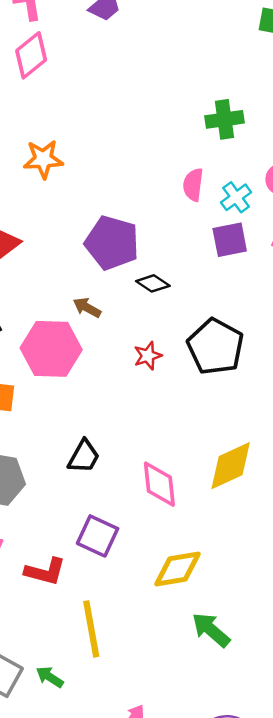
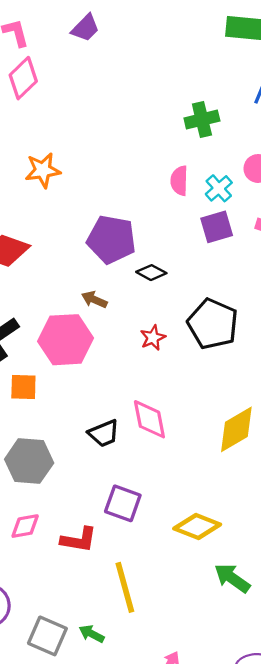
black trapezoid: (84, 456) -> (104, 433), turned 44
pink diamond: (159, 484) -> (149, 419), moved
yellow diamond: (177, 569) -> (197, 526), turned 36

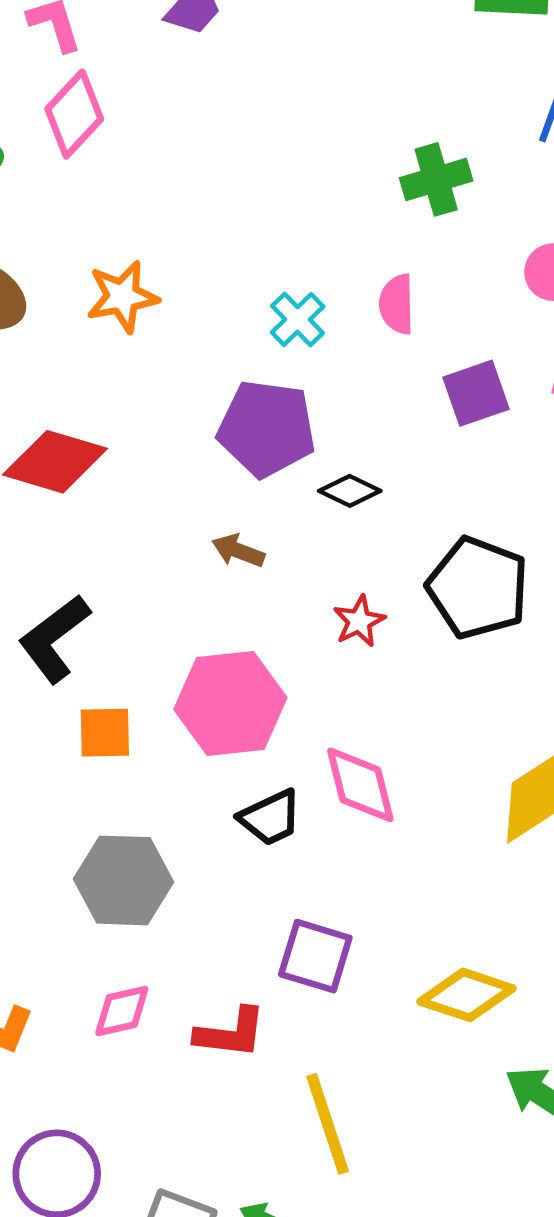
cyan cross: (219, 188) -> (298, 319), moved
pink hexagon: (66, 340) -> (230, 703), moved

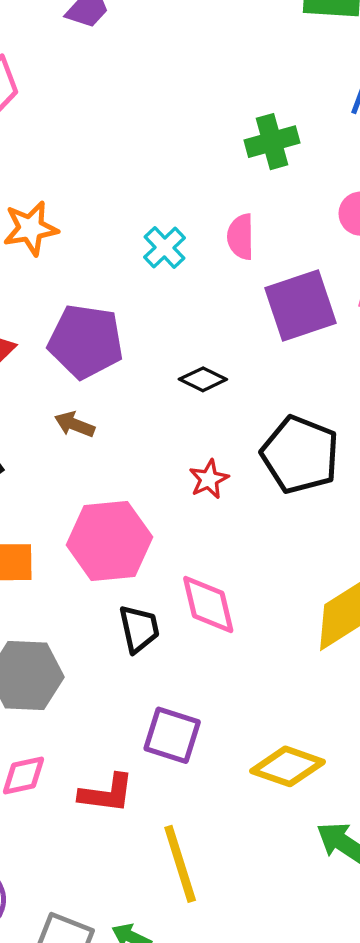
purple square: (476, 393) -> (301, 306), size x1.4
purple pentagon: (267, 428) -> (86, 341), moved
brown arrow: (238, 551) -> (75, 424), moved
black trapezoid: (270, 818) -> (139, 629), turned -78

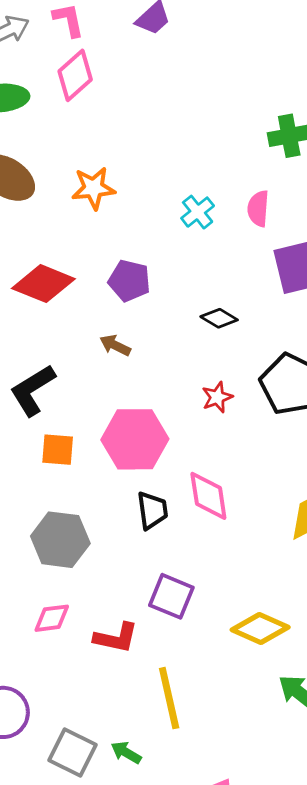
purple pentagon: (86, 341) -> (129, 281), size x0.7

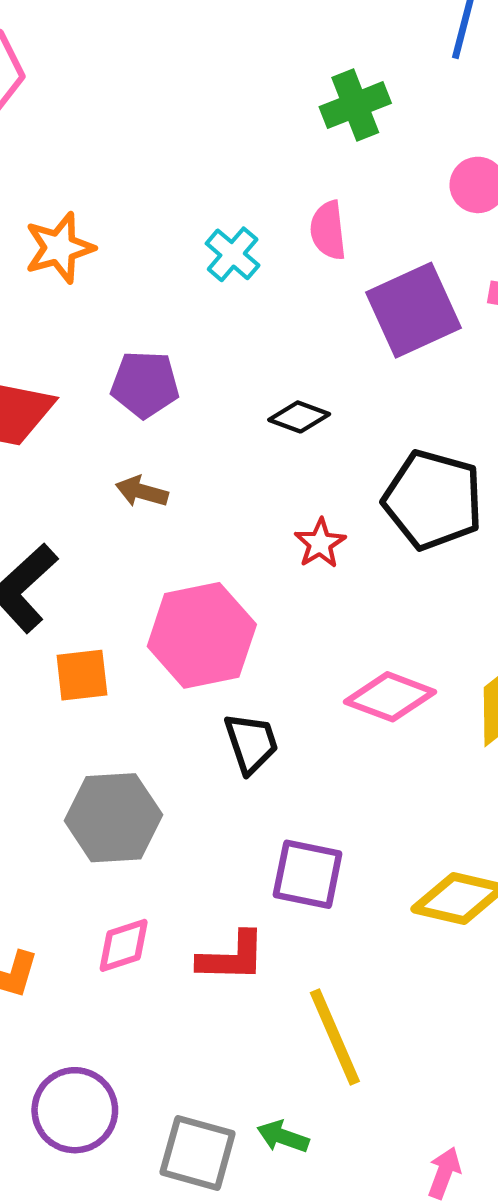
pink diamond: (208, 496) -> (390, 697), moved, turned -50

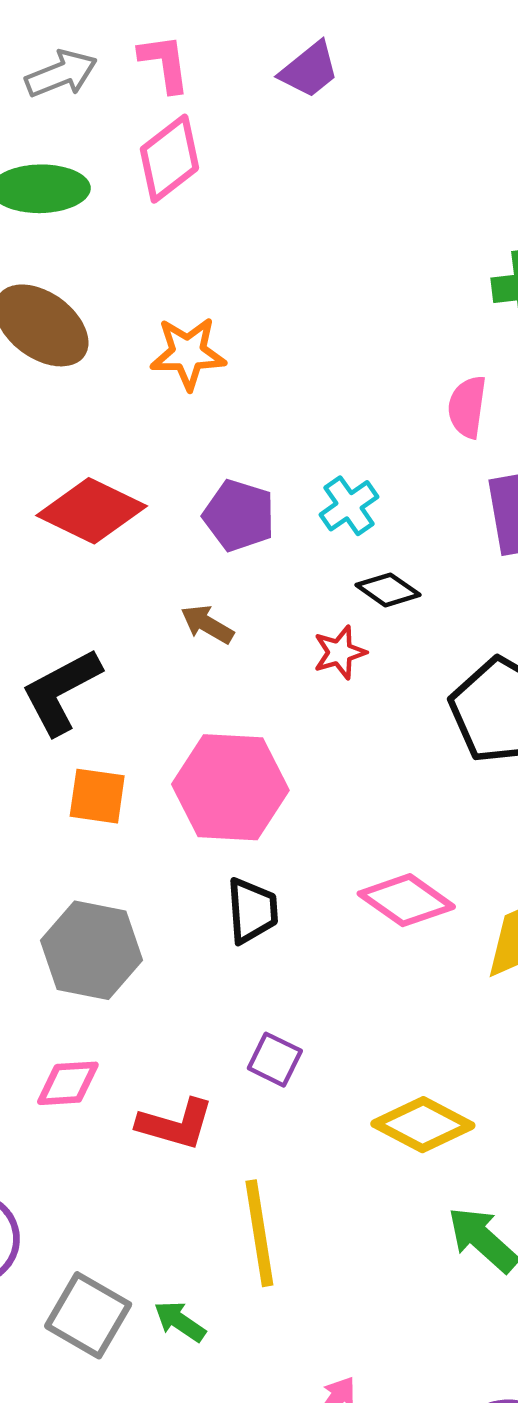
cyan cross: (233, 254) -> (349, 506), moved
red star: (320, 543) -> (340, 652), moved
purple square: (308, 874) -> (275, 1060), size x0.7

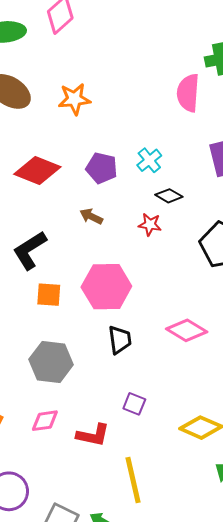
pink semicircle: (467, 407) -> (188, 93), moved, size x1.4
red star: (340, 652) -> (150, 225), turned 30

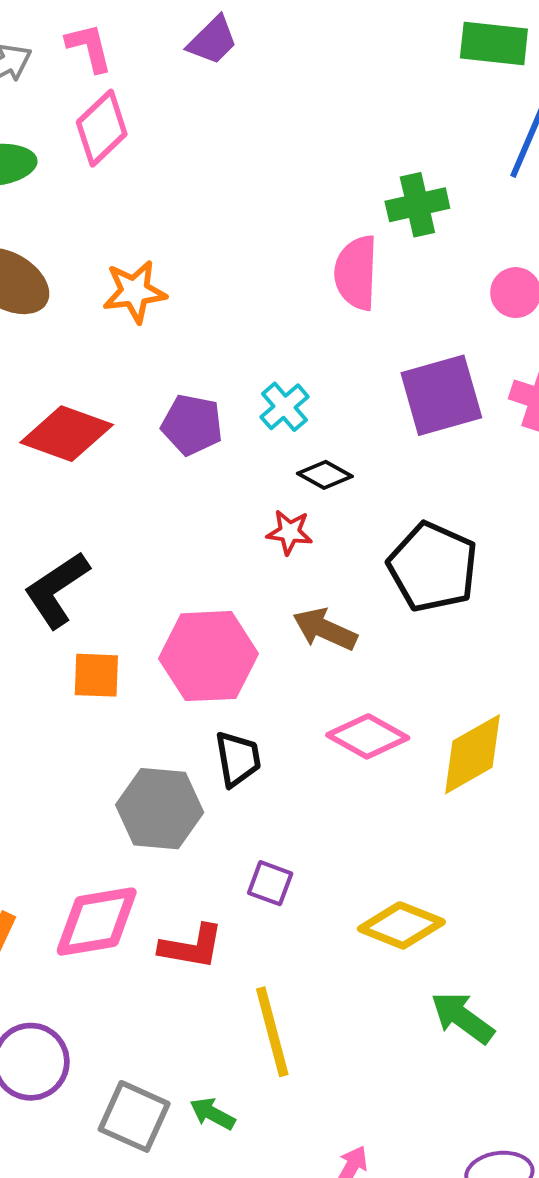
brown arrow: (91, 216) -> (325, 629), moved, size x1.4
gray hexagon: (51, 362) -> (160, 809), moved
pink diamond: (45, 421) -> (97, 922), size x1.6

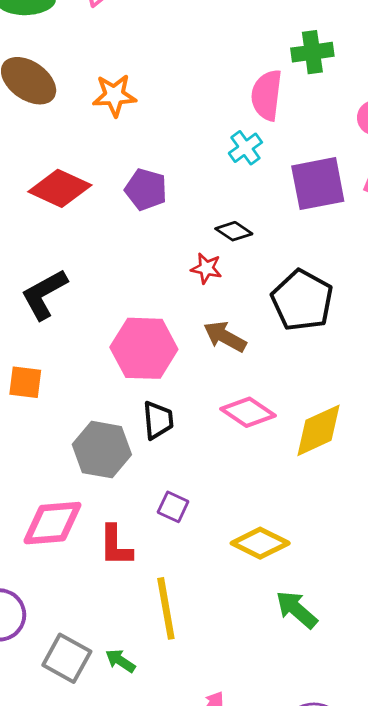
cyan cross: (285, 407) -> (245, 148), moved
orange square: (96, 675) -> (25, 382), moved
red L-shape: (191, 947) -> (116, 546), turned 75

